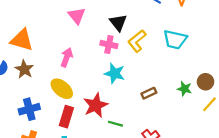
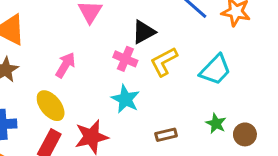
black triangle: (118, 23) -> (144, 32), turned 30
cyan trapezoid: (175, 40) -> (215, 70), turned -70
green star: (184, 89) -> (216, 123), moved

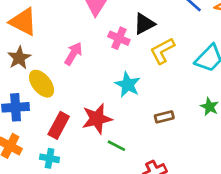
pink cross: (125, 59) -> (119, 38), moved
yellow ellipse: (51, 106) -> (42, 84), moved

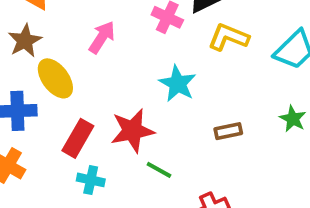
yellow L-shape: (162, 51) -> (229, 37), turned 48
cyan cross: (50, 158) -> (91, 180), moved

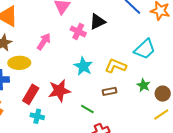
yellow L-shape: (229, 37) -> (116, 66), moved
yellow ellipse: (55, 78) -> (19, 63), turned -55
green line: (159, 170) -> (87, 109), moved

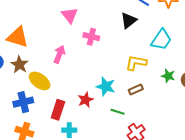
black triangle: (98, 22) -> (129, 21), moved
yellow ellipse: (19, 63) -> (40, 81), turned 50
cyan star: (83, 66) -> (106, 86), moved
red star: (59, 91) -> (86, 100), size x0.7

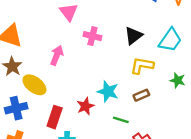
black triangle: (129, 21) -> (133, 36), moved

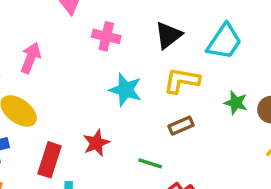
pink arrow: (57, 55) -> (31, 58), moved
cyan star: (108, 92) -> (125, 90), moved

